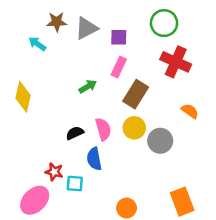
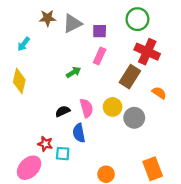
cyan arrow: (37, 44) -> (24, 44), moved, turned -88
brown rectangle: (136, 94) -> (130, 77), moved

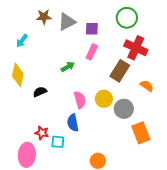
black semicircle: (63, 111) -> (40, 92), moved
pink ellipse: (29, 168) -> (27, 155), turned -40
orange rectangle: (153, 169) -> (141, 133), moved

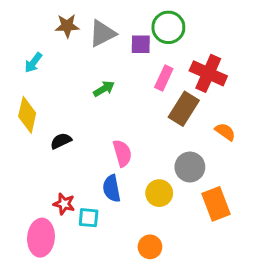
green circle: (127, 18) -> (168, 27), moved
pink rectangle: (92, 52) -> (164, 78), moved
green arrow: (68, 67) -> (104, 89), moved
yellow circle: (104, 99) -> (159, 193), moved

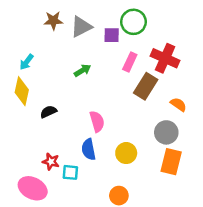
cyan arrow: (33, 63) -> (27, 62), moved
gray circle: (190, 167) -> (166, 132), moved
orange rectangle: (216, 204) -> (171, 162), turned 35
pink ellipse: (41, 238) -> (33, 188), turned -68

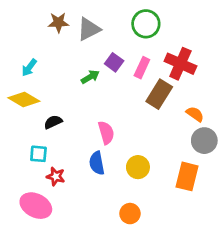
purple square: (112, 35) -> (114, 62), moved, turned 35
yellow diamond: (22, 91) -> (24, 99), turned -72
gray circle: (166, 132) -> (204, 141), moved
cyan square: (70, 172) -> (38, 154), moved

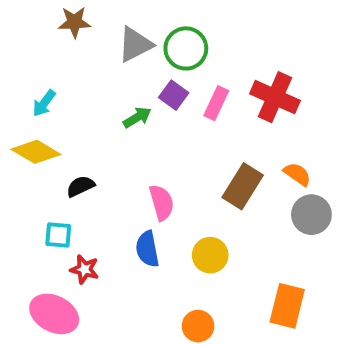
brown star: (58, 23) -> (74, 22), moved
green circle: (146, 24) -> (186, 48), moved
brown rectangle: (159, 94) -> (243, 186), moved
orange rectangle: (187, 176) -> (287, 306), moved

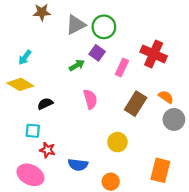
pink rectangle: (216, 103) -> (122, 68), moved
pink semicircle: (162, 202) -> (90, 99), moved
blue semicircle: (147, 249) -> (78, 165), moved, turned -72

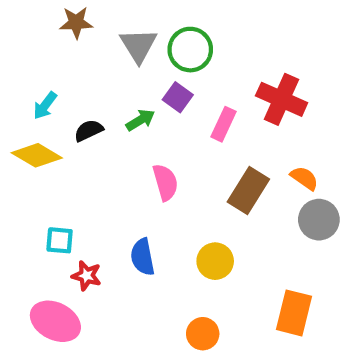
gray triangle: (76, 25) -> (138, 45), turned -35
black semicircle: (45, 104) -> (89, 130), moved
blue semicircle: (78, 165) -> (143, 257), moved, turned 72

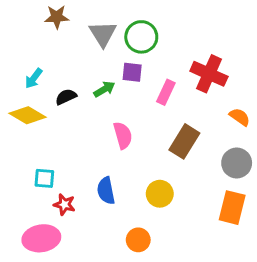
purple square: (178, 97) -> (132, 72), turned -30
orange semicircle: (304, 178) -> (240, 117), moved
orange rectangle: (294, 313) -> (232, 208), moved
pink ellipse: (55, 321) -> (41, 238), turned -36
orange circle: (203, 334) -> (138, 240), moved

